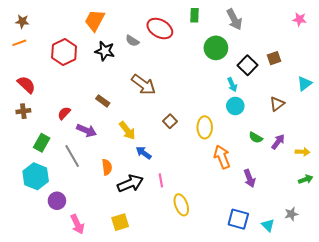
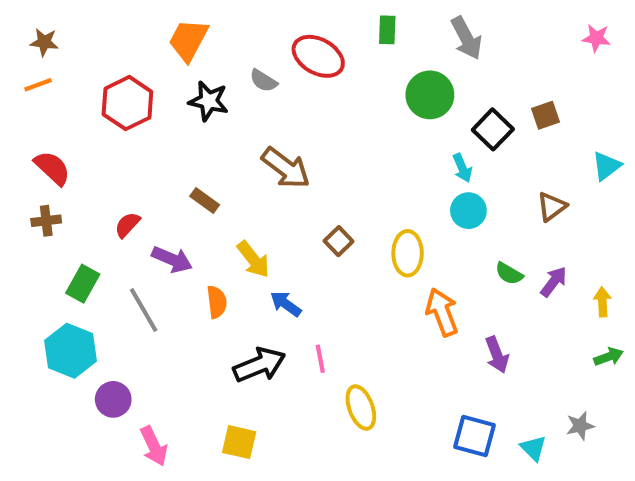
yellow arrow: (303, 152) -> (602, 302), turned -96
orange semicircle: (107, 167) -> (217, 302), moved
yellow square: (120, 222) -> (239, 442), turned 30

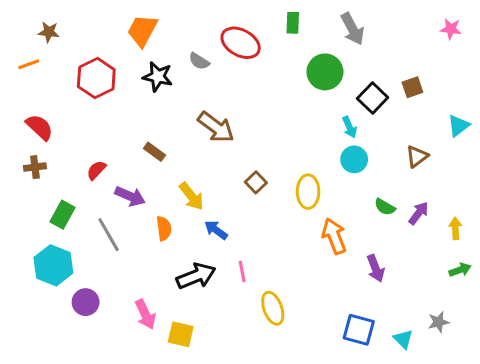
brown star: (44, 42) -> (49, 32), moved
pink arrow: (154, 446) -> (145, 314), moved

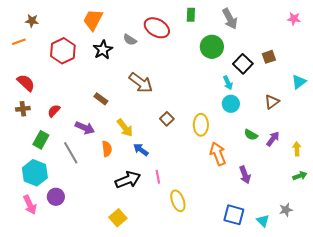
black star: (158, 77) -> (103, 50), turned 30
red semicircle: (96, 170) -> (54, 111), moved
pink arrow: (145, 314) -> (30, 205), moved
yellow square: (181, 334) -> (118, 218), turned 36

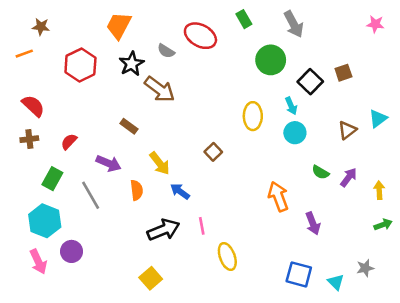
green rectangle: (191, 15) -> (244, 19), turned -32
cyan triangle: (299, 82) -> (378, 119), moved
brown arrow: (141, 83) -> (160, 89), moved
yellow ellipse: (201, 125) -> (253, 116), moved

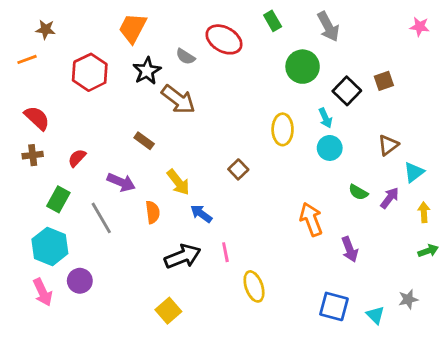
cyan triangle: (378, 119) -> (414, 172), moved

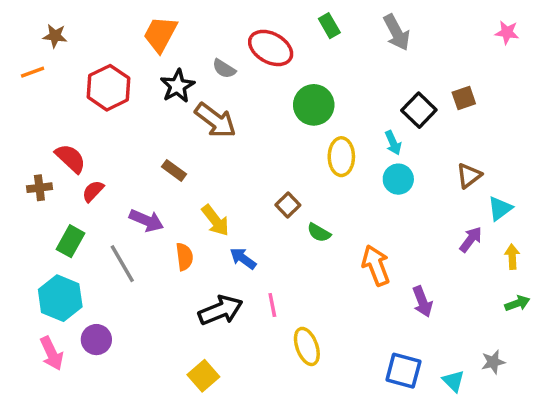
green circle: (303, 67) -> (314, 105), moved
red semicircle: (37, 118) -> (71, 158), moved
green semicircle: (358, 192) -> (319, 233), moved

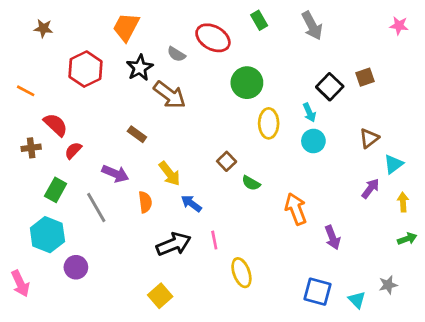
orange line: (33, 72) -> (26, 91), moved, turned 48
pink arrow: (52, 353) -> (20, 284), moved

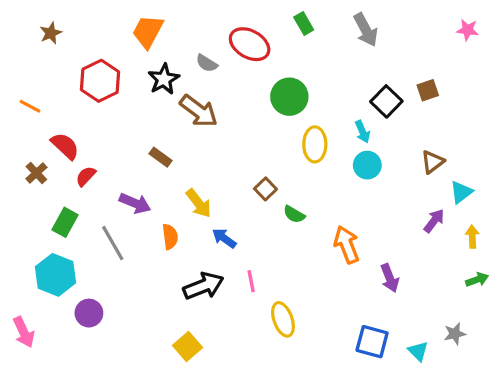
brown star: (43, 28) -> (51, 33), turned -30
brown cross: (31, 148) -> (36, 173), turned -36

